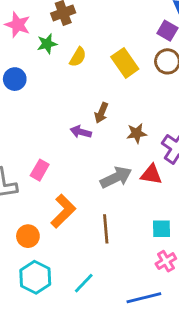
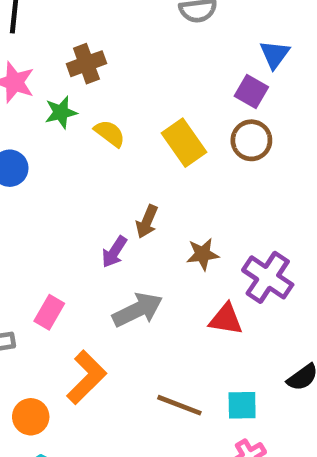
yellow semicircle: (78, 57) -> (110, 133), turned -84
purple arrow: (81, 132) -> (114, 252), turned -72
gray arrow: (116, 177) -> (138, 310), moved
brown line: (106, 229) -> (179, 405), moved, turned -64

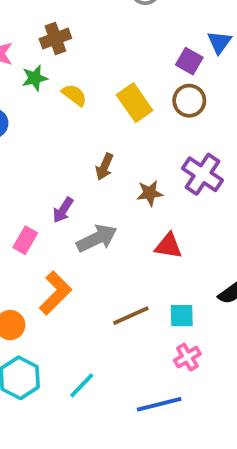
blue triangle: (275, 54) -> (219, 42), moved
purple arrow: (114, 252) -> (63, 210), moved
purple cross: (268, 277) -> (202, 174), moved
brown line: (179, 405) -> (131, 316), turned -45

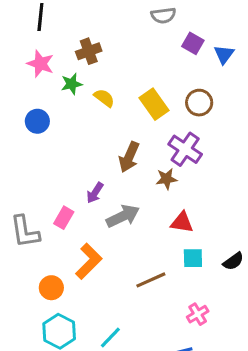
purple square: (189, 61) -> (193, 43), moved
brown arrow: (104, 167) -> (129, 157), size x1.4
purple cross: (202, 174) -> (185, 149), moved
cyan square: (182, 316) -> (193, 258), moved

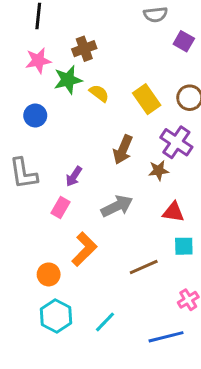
pink star: (40, 64) -> (38, 61), turned -30
green star: (72, 84) -> (68, 80), size x1.4
purple arrow: (95, 193) -> (74, 176), moved
gray L-shape: (25, 232) -> (23, 173), moved

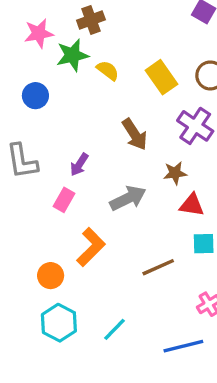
brown arrow: (123, 150) -> (135, 134), turned -56
brown star: (159, 170) -> (175, 173), moved

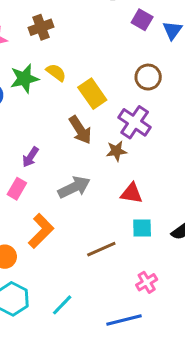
green star: (72, 55) -> (24, 79), moved
yellow rectangle: (162, 77) -> (92, 94), moved
brown star: (175, 173) -> (116, 151), moved

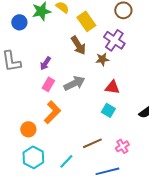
pink rectangle: (17, 189) -> (48, 84), moved
cyan square: (142, 228) -> (108, 110), moved, turned 32
brown line: (101, 249) -> (92, 143), moved

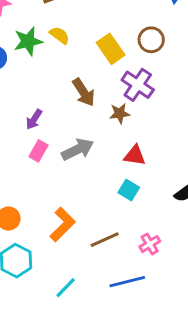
yellow rectangle: (86, 21) -> (111, 49), moved
orange L-shape: (52, 112) -> (63, 225), moved
cyan line: (66, 161) -> (66, 288), moved

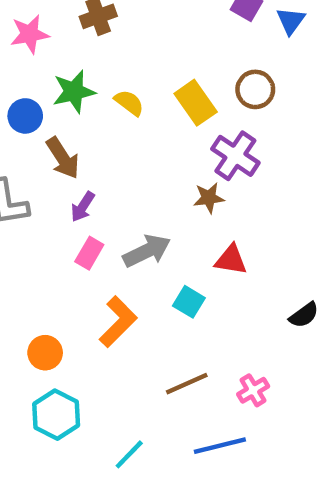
yellow semicircle: (60, 35) -> (129, 103), moved
brown arrow: (84, 92) -> (63, 158), moved
cyan square: (129, 190) -> (189, 302), moved
orange L-shape: (63, 225) -> (118, 322), moved

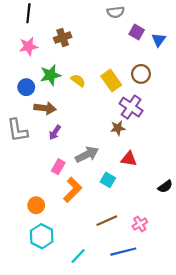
brown arrow: (63, 158) -> (45, 108), turned -50
pink rectangle: (89, 253) -> (58, 167), moved

